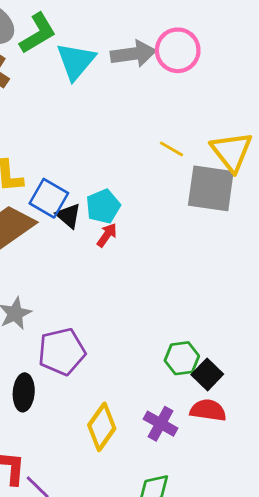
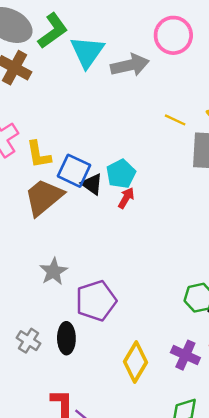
gray arrow: (133, 54) -> (130, 65), moved

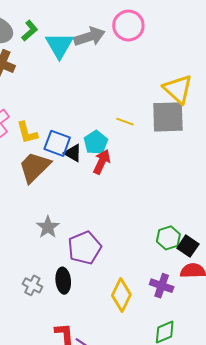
green L-shape: (53, 31) -> (30, 31), size x0.7
gray arrow: (130, 65) -> (89, 37), moved
yellow line: (175, 120) -> (125, 122), moved
red arrow: (126, 198) -> (102, 162), size x1.4

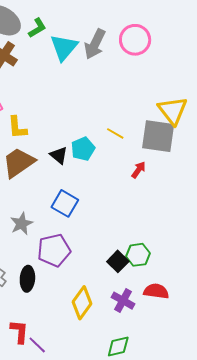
gray arrow: (89, 37) -> (95, 44), turned 124
blue square: (57, 143) -> (65, 203), moved
red arrow: (102, 162) -> (139, 170), moved, size x0.7
black square: (188, 246) -> (118, 261), moved

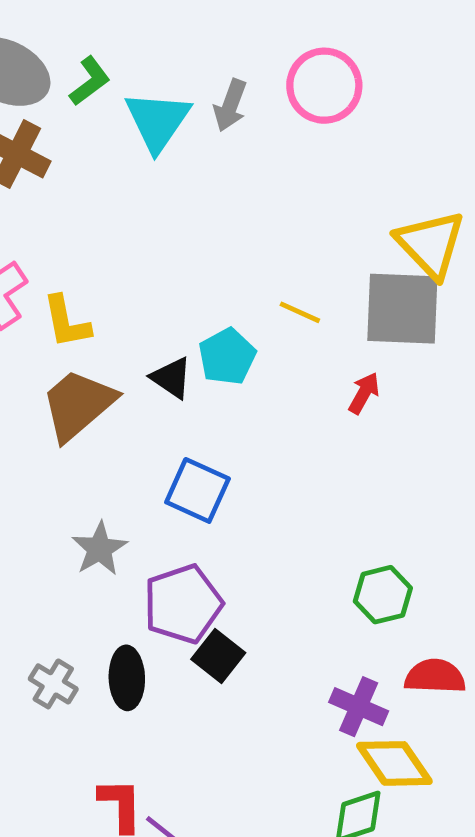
gray arrow: (95, 44) -> (230, 105), size x0.7
black square: (118, 261) -> (218, 656), moved
yellow diamond: (82, 303) -> (394, 763), moved, turned -64

